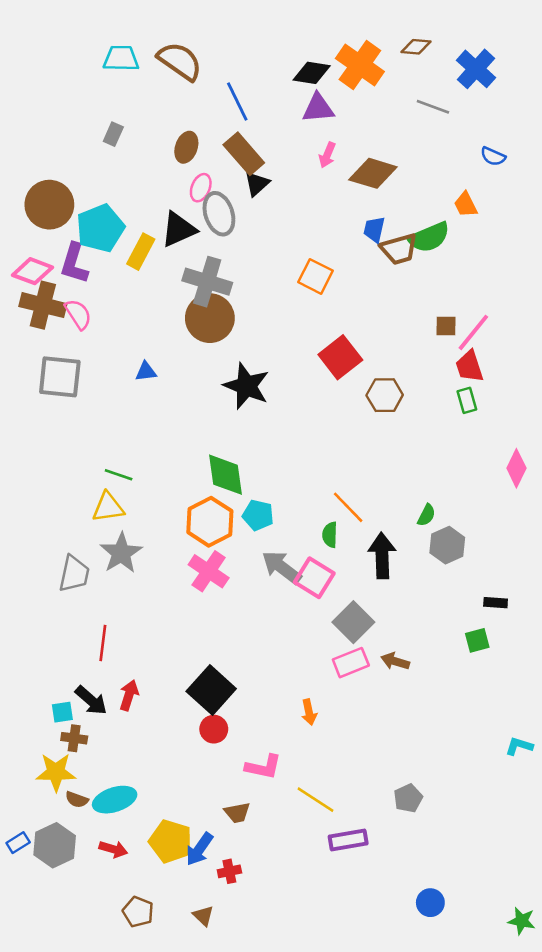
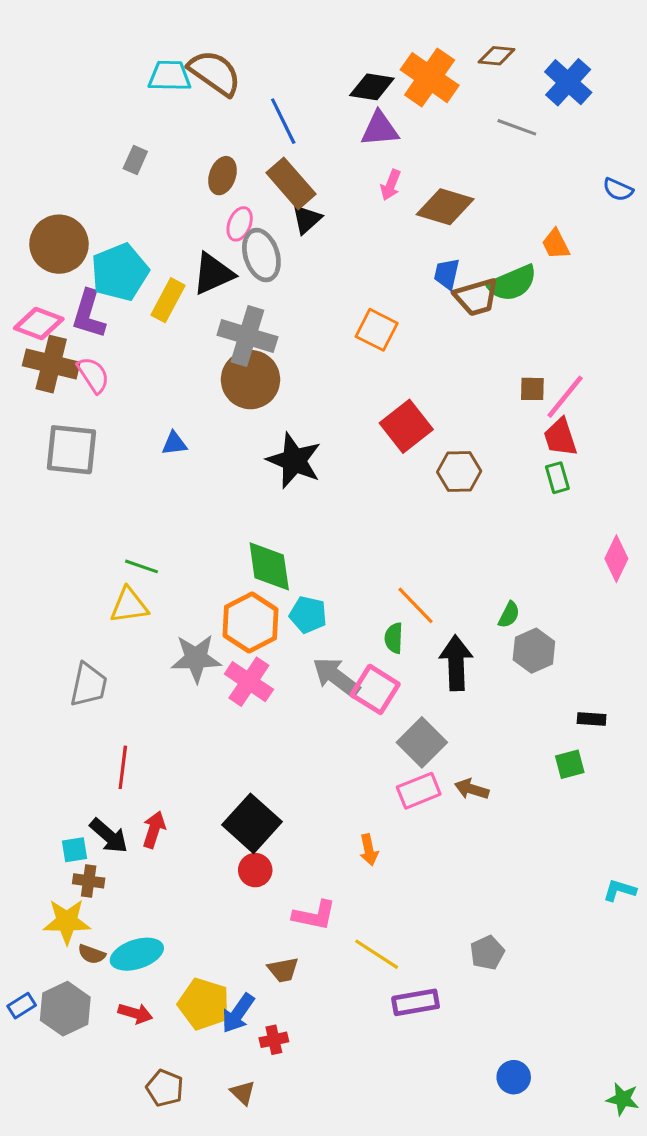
cyan trapezoid: (121, 58) -> (170, 76), moved
blue semicircle: (493, 156) -> (618, 190), moved
gray star: (121, 553) -> (196, 658), moved, turned 30

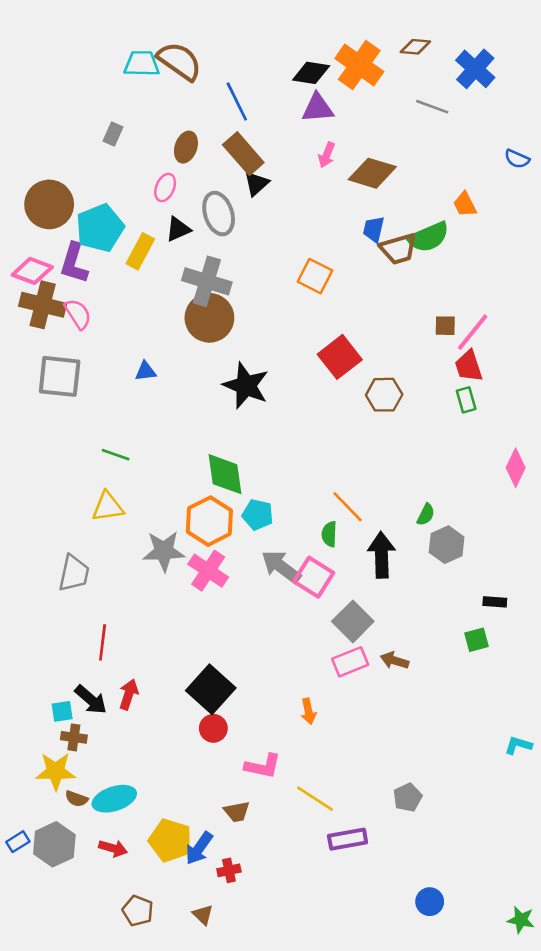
pink ellipse: (240, 224) -> (165, 187), moved
black triangle: (213, 274) -> (178, 229), size x0.7
green line: (142, 566) -> (116, 455), moved

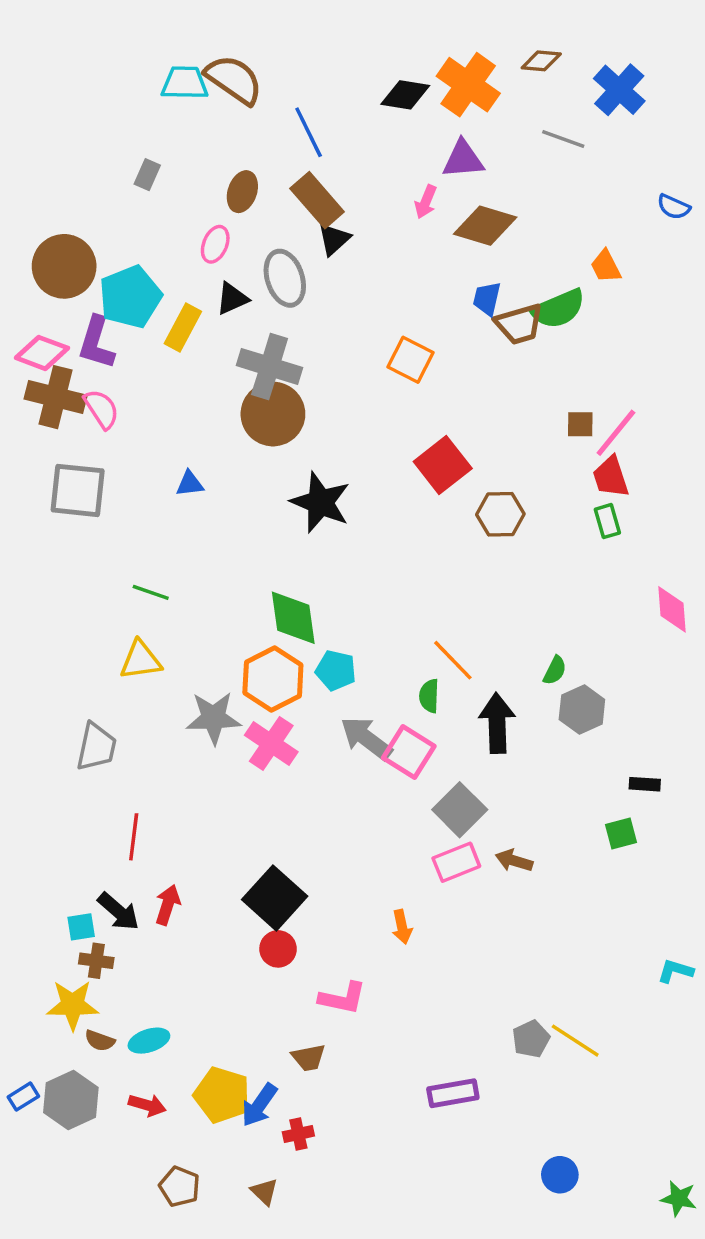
purple triangle: (318, 108) -> (463, 159), moved
pink diamond: (516, 468) -> (672, 609), turned -30
cyan ellipse: (114, 799) -> (149, 1041), size x0.7
yellow line: (315, 799) -> (575, 1041), moved

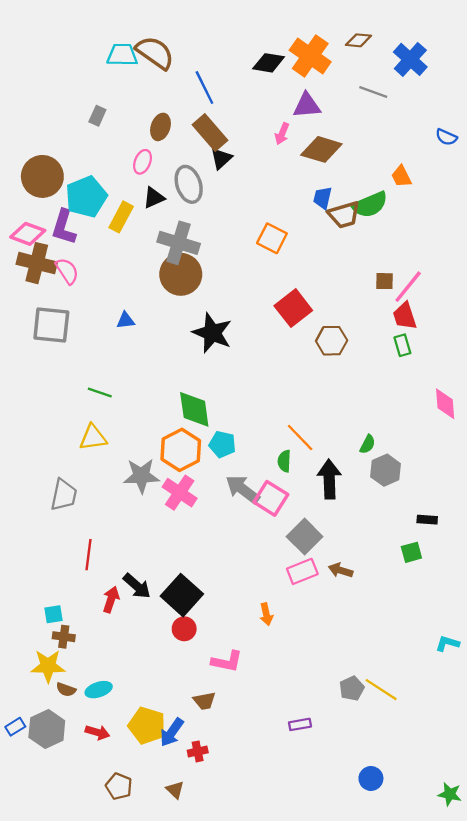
black arrow: (118, 912) -> (137, 586), moved
purple rectangle: (453, 1093) -> (300, 724), size x0.7

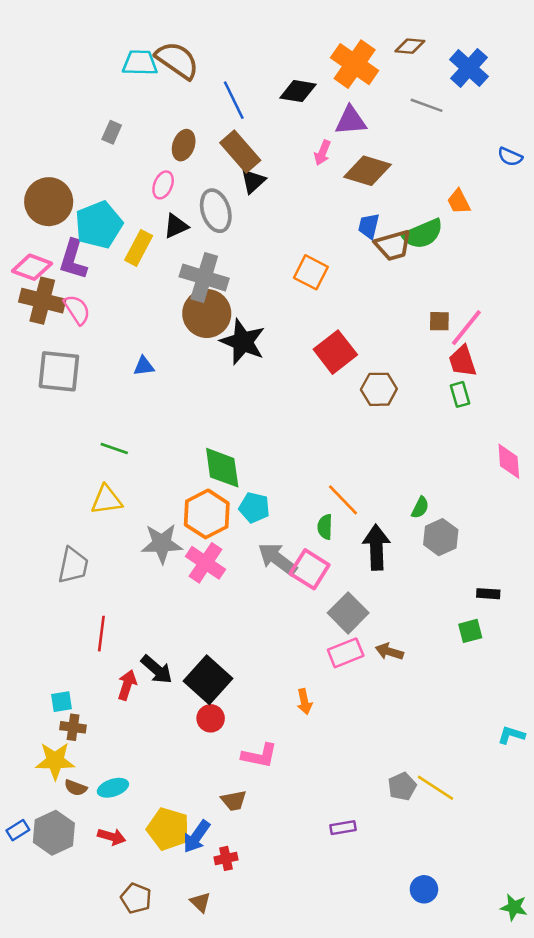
black diamond: (269, 63) -> (298, 91), moved
black star: (212, 333) -> (243, 342), moved

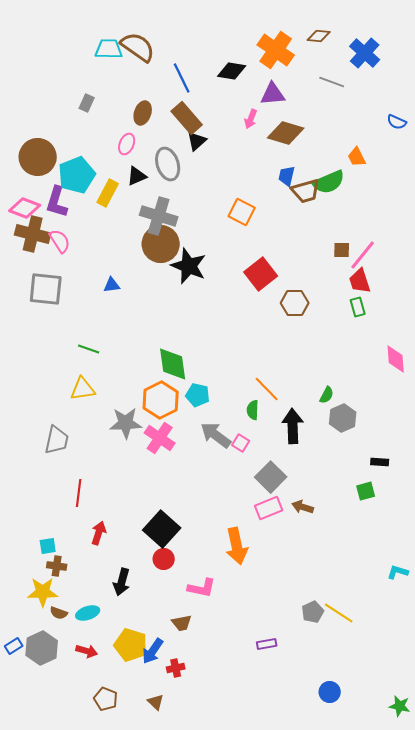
pink square: (310, 569) -> (241, 443), size x0.6
black arrow: (157, 670) -> (122, 582), moved, turned 64
orange arrow: (304, 702) -> (237, 546), size x1.8

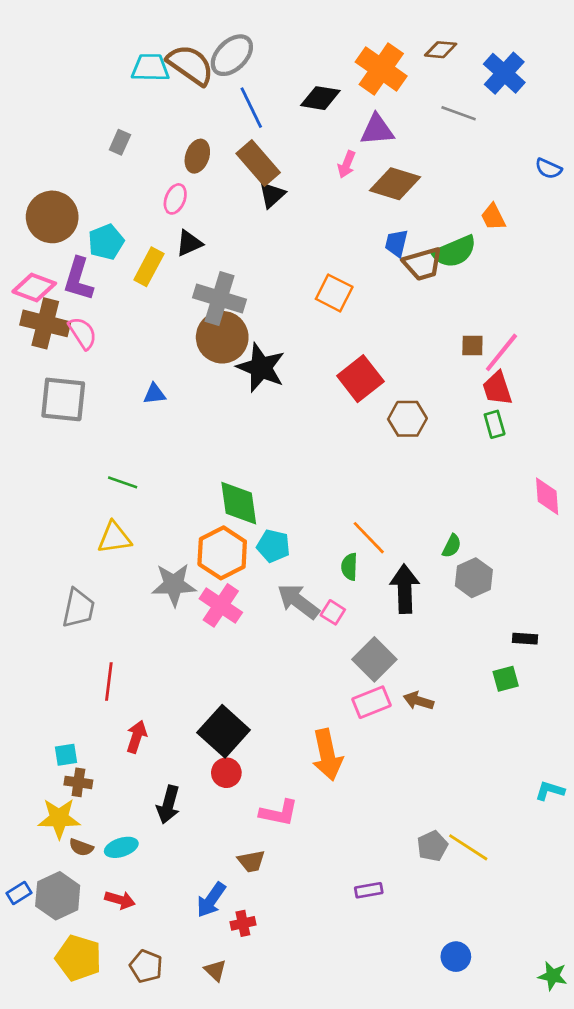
gray ellipse: (168, 164) -> (232, 55), moved, turned 64
cyan pentagon: (77, 175) -> (106, 242), size x0.7
yellow pentagon: (131, 645) -> (78, 958), moved

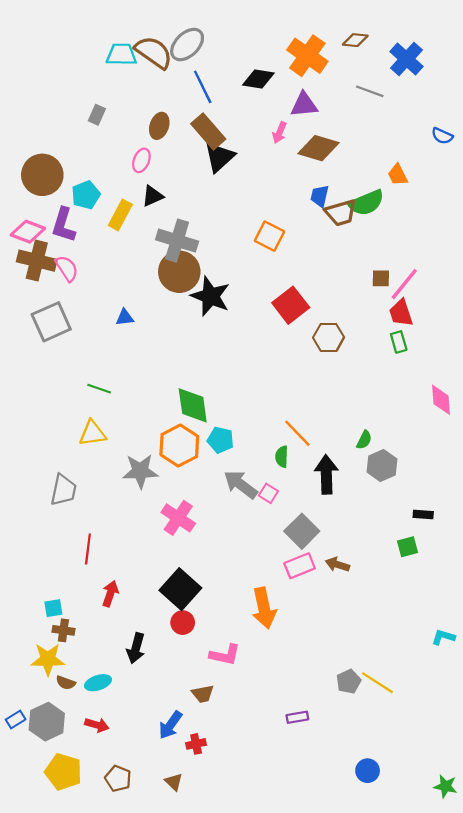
black triangle: (272, 195) -> (219, 157), size x1.4
gray square: (63, 399) -> (51, 322), turned -30
pink cross: (221, 605) -> (178, 518), moved

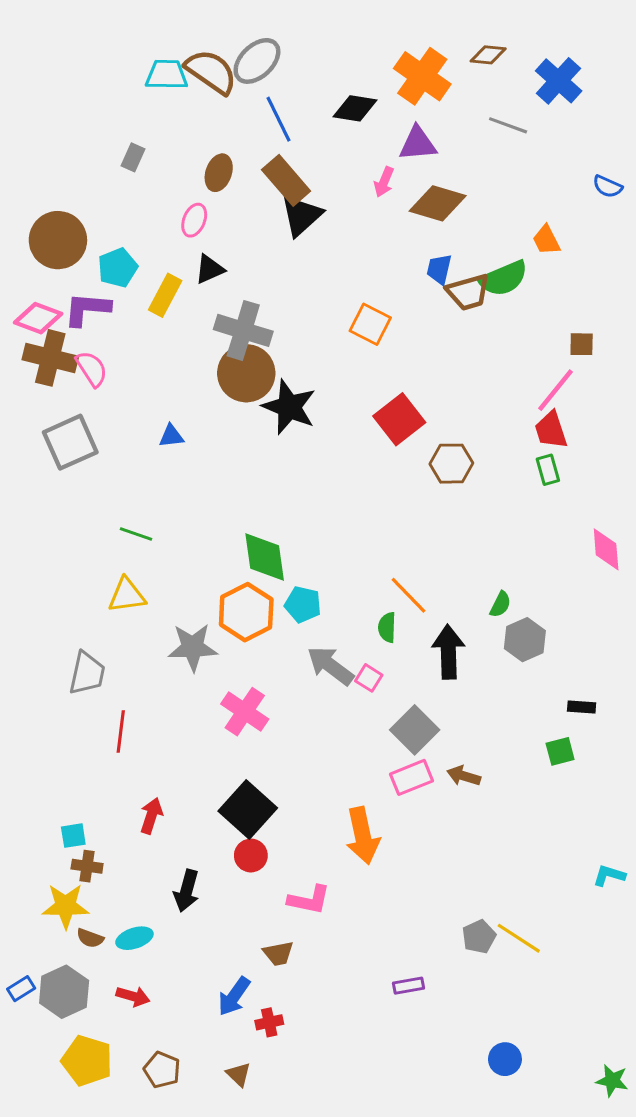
purple L-shape: (63, 225) -> (87, 309), turned 78
brown square: (381, 278) -> (582, 344), moved
red line: (88, 549) -> (121, 731), moved

